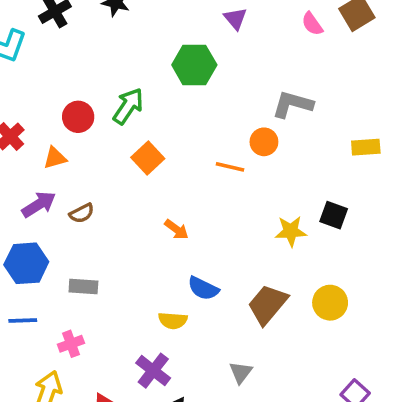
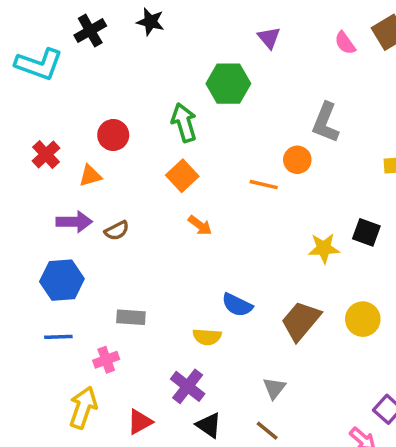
gray L-shape: (293, 104) -> (326, 123), turned -84
green arrow: (128, 106) -> (184, 123), moved, turned -51
purple arrow: (39, 204) -> (74, 222), turned 32
orange arrow: (176, 229) -> (200, 225), moved
gray rectangle: (83, 287) -> (131, 317), moved

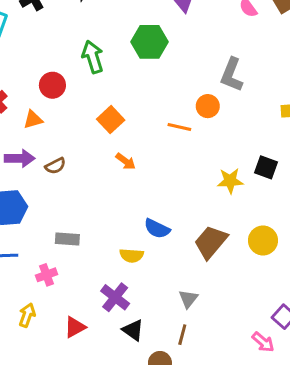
green arrow: (184, 123) -> (93, 57), moved
yellow arrow: (83, 408) -> (27, 315), size x0.7
brown line: (267, 431) -> (182, 335), turned 66

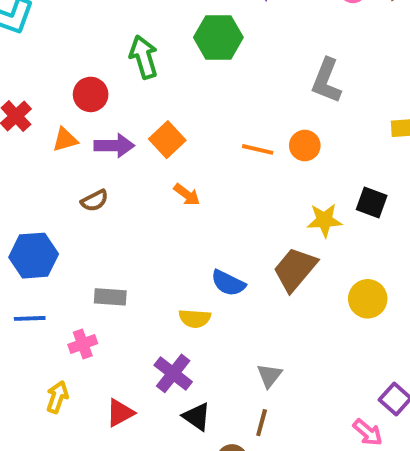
orange circle: (208, 106) -> (305, 146), moved
purple arrow: (20, 158) -> (114, 146), moved
brown trapezoid: (211, 242) -> (295, 269), moved

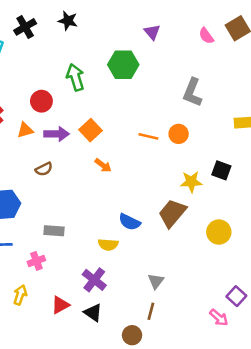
black triangle: (197, 417) -> (93, 313), moved

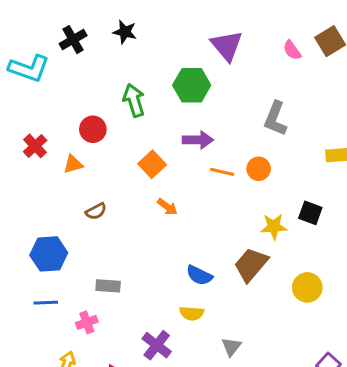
purple triangle: (152, 32) -> (227, 46), size x1.6
purple arrow: (57, 134) -> (198, 140), moved
yellow semicircle: (108, 245) -> (192, 313), moved

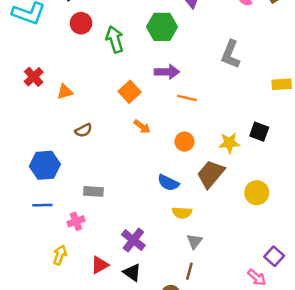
red circle: (93, 129) -> (81, 23), moved
orange circle: (259, 169) -> (184, 142), moved
yellow semicircle: (192, 313) -> (182, 213), moved

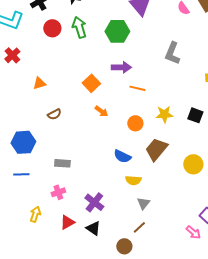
green arrow: (115, 39) -> (79, 27), moved
red cross: (34, 77) -> (12, 55), moved
yellow star: (229, 143) -> (164, 114), moved
pink cross: (76, 221) -> (58, 192), moved
brown line: (189, 271) -> (139, 227), turned 32

